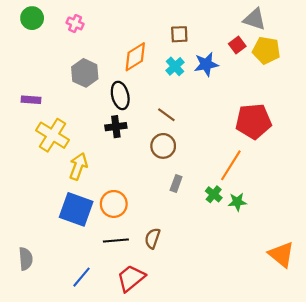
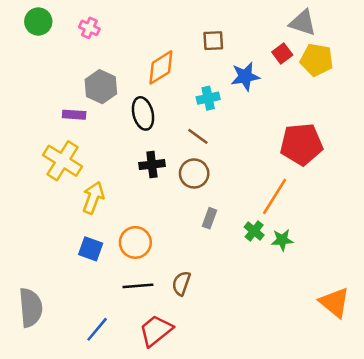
cyan cross: (175, 66) -> (208, 98), moved, turned 30
purple rectangle: (31, 100) -> (74, 115), moved
black cross: (116, 127) -> (152, 165), moved
blue square: (76, 209) -> (91, 249), size x0.6
gray semicircle: (26, 259) -> (31, 308), size x1.4

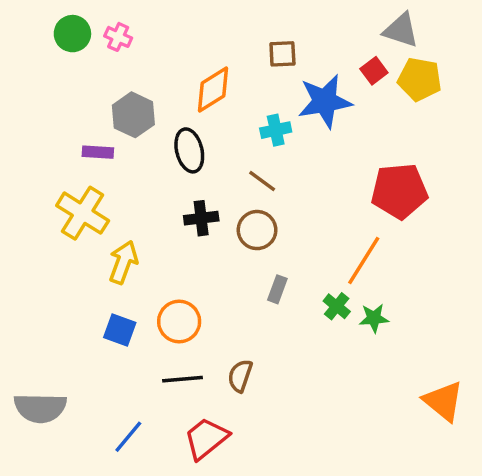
green circle: (38, 22) -> (72, 34), moved
blue star: (245, 76) -> (325, 101), size x1.4
gray semicircle: (31, 308) -> (40, 408), turned 96

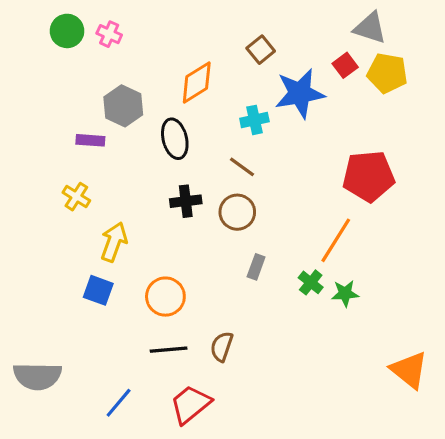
brown square: (282, 54) -> (261, 50), turned -36
yellow cross: (83, 213) -> (76, 197), size x0.6
blue square: (120, 330) -> (98, 290), moved

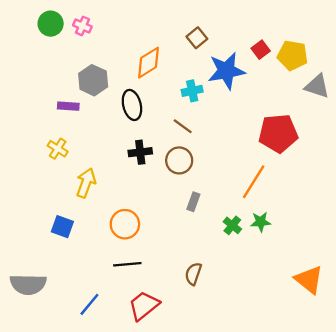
gray triangle: (370, 28) -> (317, 86), moved
green cross: (311, 282) -> (232, 225), moved
blue square: (98, 290) -> (62, 227), moved
brown semicircle: (222, 347) -> (193, 274), moved

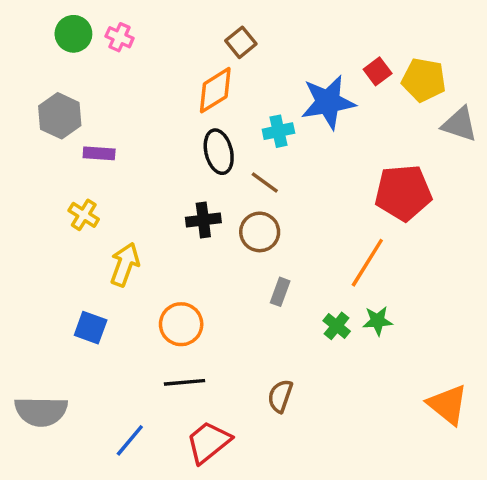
brown square: (197, 38) -> (241, 42), moved
gray hexagon: (93, 80) -> (60, 116), moved
black ellipse: (132, 105) -> (219, 152), moved

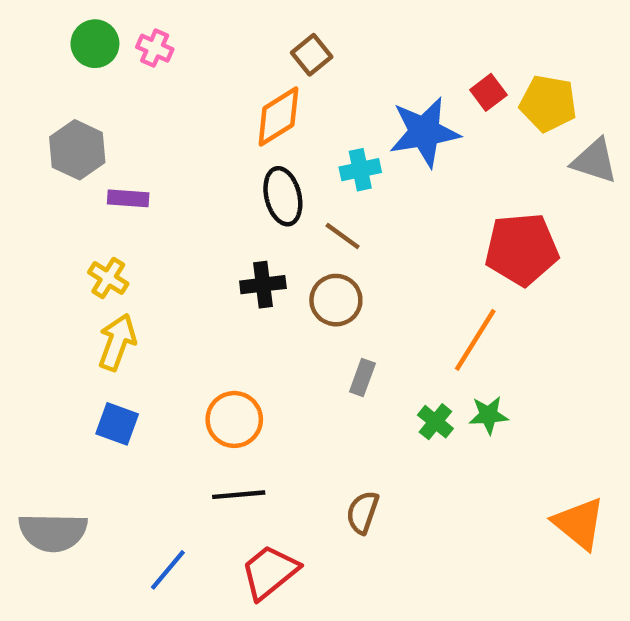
yellow arrow: (125, 264) -> (117, 342), moved

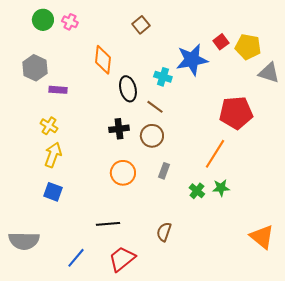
orange diamond: (278, 117) -> (103, 60), moved, turned -52
cyan cross: (360, 170) -> (163, 77), turned 30
orange circle: (234, 419) -> (123, 173), moved

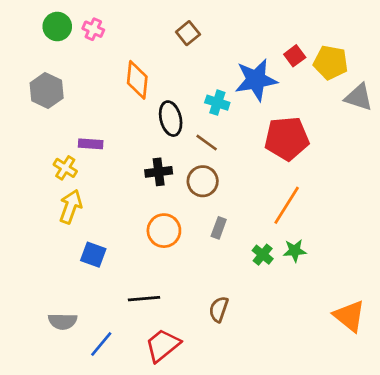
purple rectangle: (58, 90) -> (91, 144), moved
red pentagon: (236, 113) -> (287, 139), moved
blue square: (53, 192) -> (93, 255), moved
gray semicircle: (24, 241) -> (63, 321), moved, size x0.7

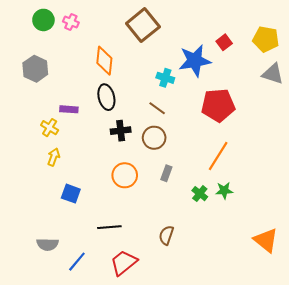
brown square: (188, 33) -> (143, 25), size x1.8
yellow pentagon: (331, 63) -> (266, 39), moved
black ellipse: (171, 119) -> (106, 97), moved
yellow arrow: (71, 207) -> (54, 157), size x0.7

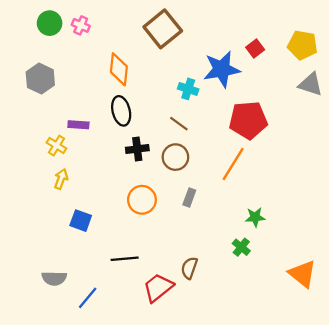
orange line: (218, 156) -> (233, 164), moved
green cross: (200, 194) -> (241, 247), moved
red trapezoid: (124, 263) -> (158, 288), moved

